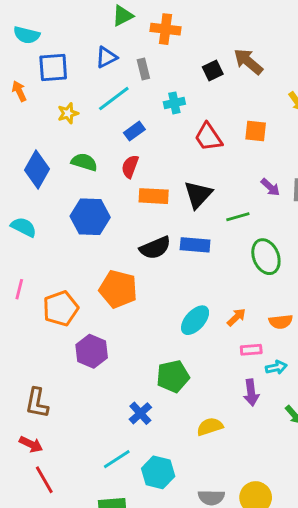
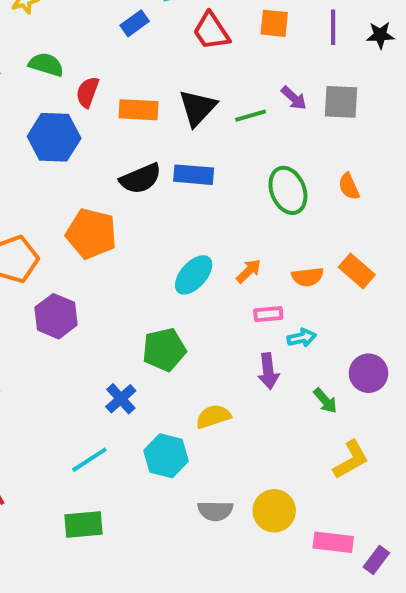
blue rectangle: (134, 131) -> (135, 23), moved
red semicircle: (130, 167) -> (87, 92), moved
green line: (238, 217) -> (251, 116), moved
cyan hexagon: (158, 472) -> (166, 456), moved

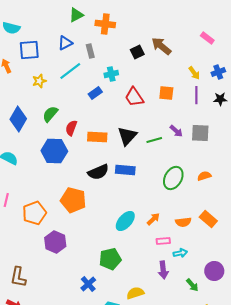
green semicircle: (46, 65) -> (50, 114), turned -66
orange semicircle: (349, 186) -> (204, 176), turned 96
green ellipse: (288, 190) -> (173, 178), turned 50

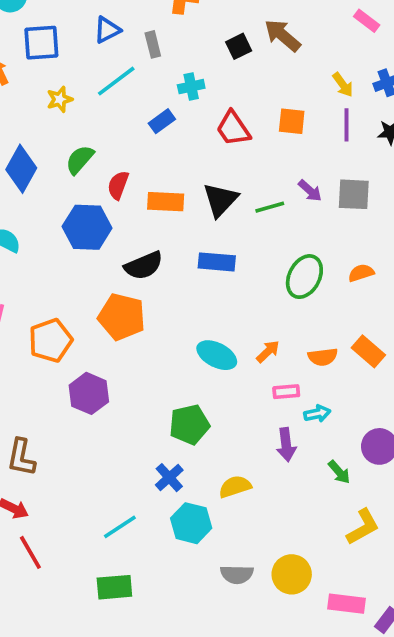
black semicircle: (98, 172) -> (144, 266), moved
cyan ellipse: (125, 221) -> (217, 355), turned 75
blue cross: (88, 284) -> (169, 478), moved

